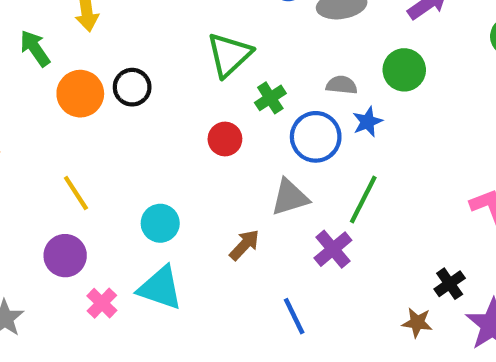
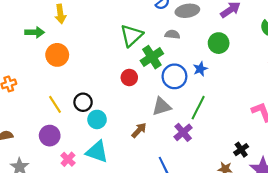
green arrow: (35, 48) -> (35, 32), turned 126
gray semicircle: (342, 85) -> (172, 34), moved
black circle: (132, 87) -> (83, 102), moved
green cross: (270, 98) -> (152, 57), size x1.5

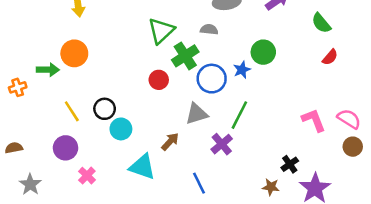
green arrow: (35, 32) -> (48, 70), moved
green circle: (219, 43) -> (263, 52), moved
cyan triangle: (97, 152) -> (142, 167), moved

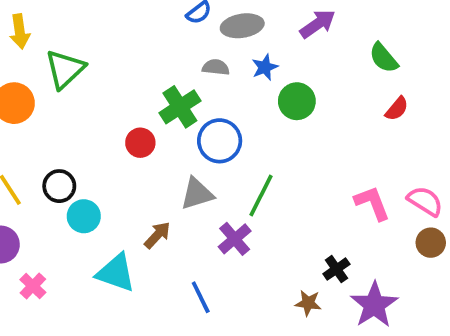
green triangle: (161, 31) -> (65, 69), moved
blue star: (242, 70) -> (265, 67), moved

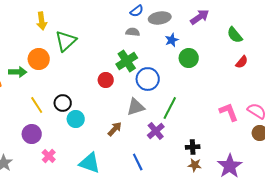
gray semicircle: (216, 67) -> (133, 32), moved
black cross: (336, 269) -> (193, 147), moved, turned 32
cyan triangle: (116, 273) -> (90, 163), moved

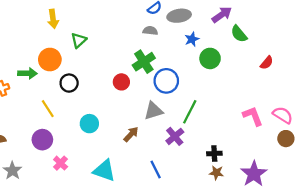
green semicircle: (235, 35) -> (239, 34), moved
green triangle: (66, 41) -> (79, 40), size x0.7
black circle: (63, 103) -> (69, 83), moved

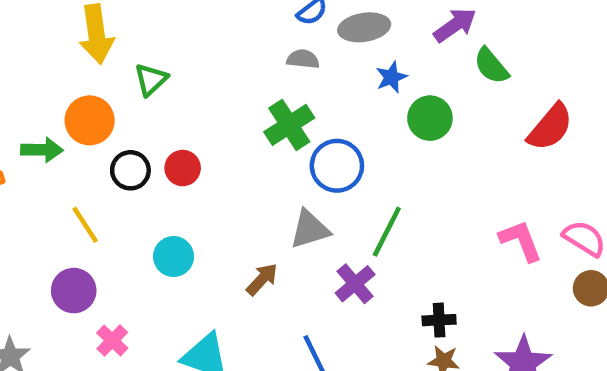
yellow arrow: (53, 19) -> (96, 34), size x1.4
red semicircle: (267, 63) -> (550, 127), size x1.6
red circle: (121, 82) -> (183, 168), moved

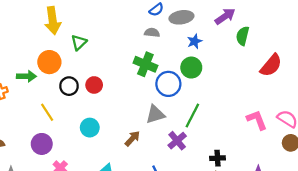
green semicircle: (491, 66) -> (243, 36), turned 54
green circle: (430, 118) -> (191, 68), moved
green cross: (289, 125) -> (145, 64), turned -35

